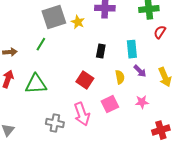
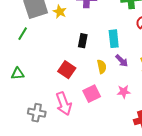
green triangle: (36, 84) -> (18, 74), size x0.6

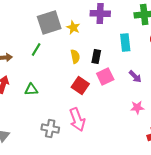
cyan rectangle: (114, 39) -> (125, 42), moved
yellow semicircle: (102, 67) -> (75, 56), moved
pink square: (92, 94) -> (105, 76), moved

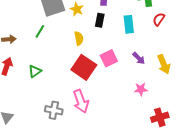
black rectangle: (96, 56) -> (100, 20), moved
red square: (80, 86) -> (84, 67), size x1.4
green triangle: (31, 90) -> (35, 71), turned -32

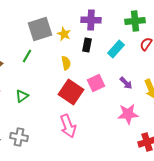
cyan rectangle: (129, 24) -> (116, 49), turned 48
pink star: (141, 89) -> (128, 114), size x1.5
gray cross: (54, 110) -> (19, 137), moved

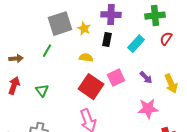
yellow semicircle: (66, 63) -> (86, 58), turned -72
green triangle: (22, 96) -> (42, 91), turned -32

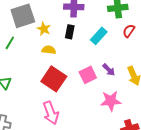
yellow star: (84, 29) -> (44, 29), moved
pink square: (116, 78) -> (88, 75), moved

